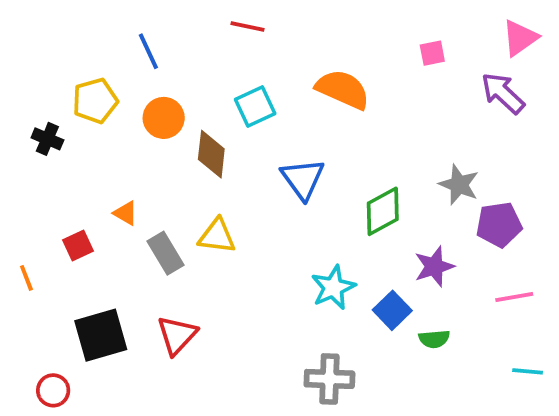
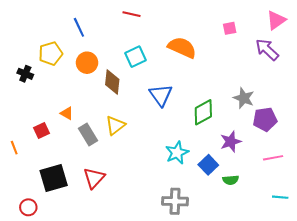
yellow triangle: (217, 236) -> (115, 125), turned -45

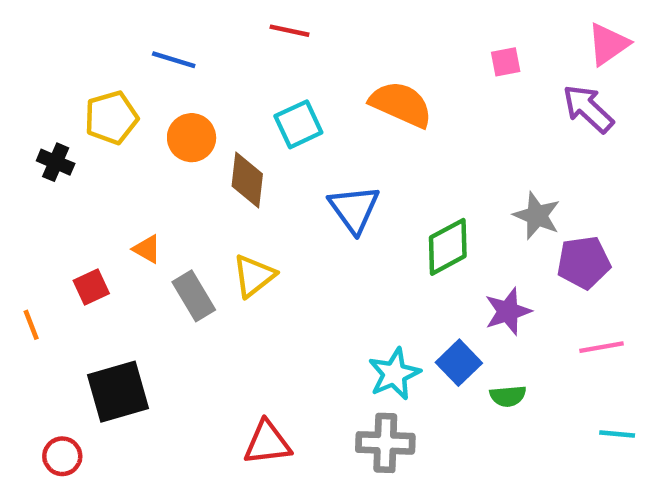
blue line: (79, 27) -> (174, 60), turned -48
cyan star: (177, 153) -> (394, 374), moved
red triangle: (94, 178) -> (267, 443), moved, turned 40

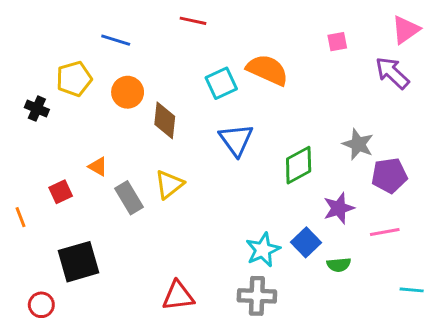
cyan square: (298, 124) -> (221, 83), moved
pink line: (601, 347) -> (385, 232), moved

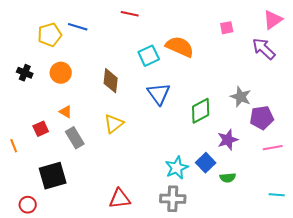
yellow pentagon: (74, 79) -> (50, 35), moved
orange circle: (128, 92) -> (61, 73), moved
gray rectangle: (129, 198) -> (75, 138), moved
pink line: (385, 232) -> (273, 148), moved

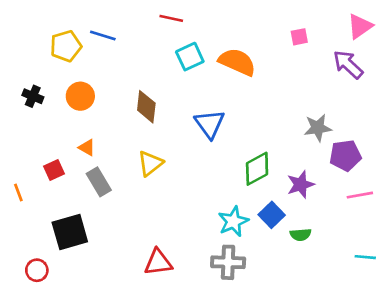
cyan square: (149, 56) -> (190, 57), moved
gray star: (241, 97) -> (318, 128), turned -30
green diamond: (201, 111) -> (257, 169), moved

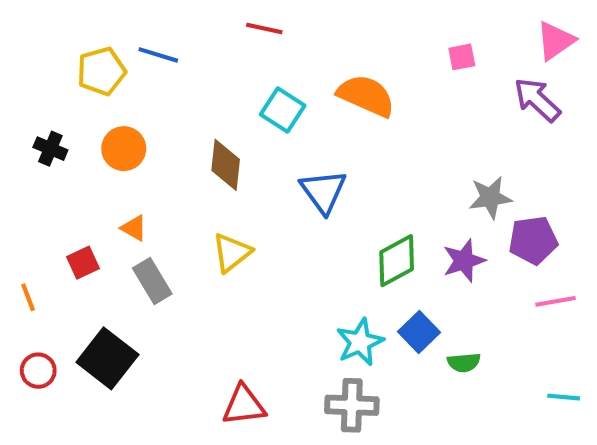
cyan square: (190, 57) -> (283, 110), moved, turned -32
purple star: (301, 185) -> (464, 261), moved
black square: (70, 232) -> (107, 358), turned -36
red circle: (37, 270) -> (38, 371), moved

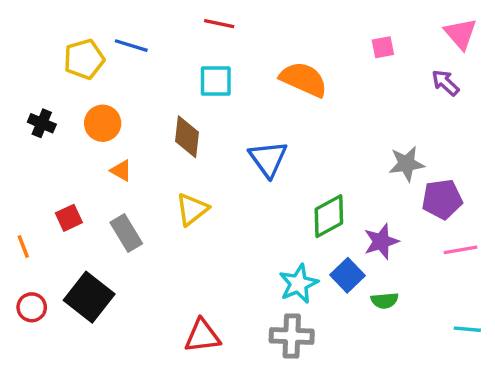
pink triangle: (555, 41) -> (461, 34), turned -36
purple arrow: (537, 100) -> (445, 83), size x0.7
cyan square: (283, 110) -> (216, 81), moved, turned -33
orange triangle: (134, 228) -> (121, 171), moved
purple star: (464, 261) -> (381, 241), moved

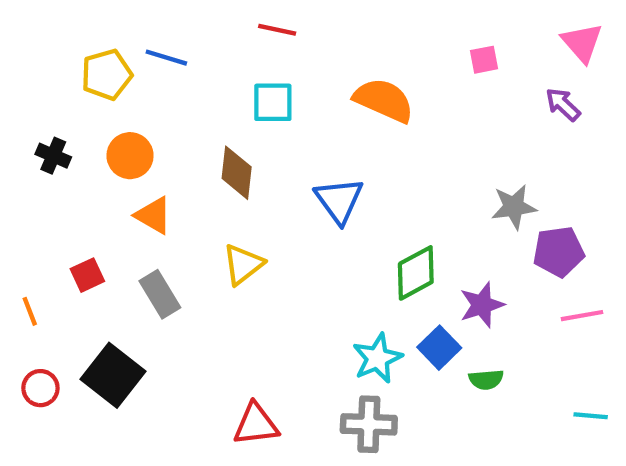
orange triangle: (121, 171) -> (153, 215), size x1.4

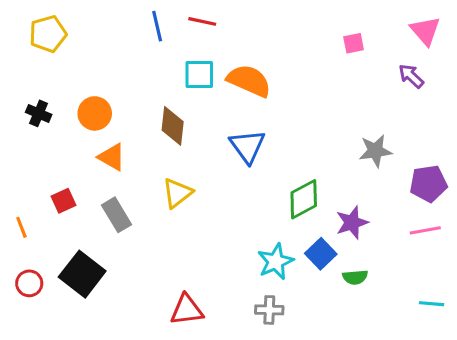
blue line: (166, 58) -> (157, 26), moved, turned 60
yellow pentagon: (107, 75) -> (48, 34), moved
orange semicircle: (384, 100) -> (249, 81), moved
purple pentagon: (559, 252) -> (428, 184), moved
gray cross: (369, 424) -> (269, 310), size x0.7

